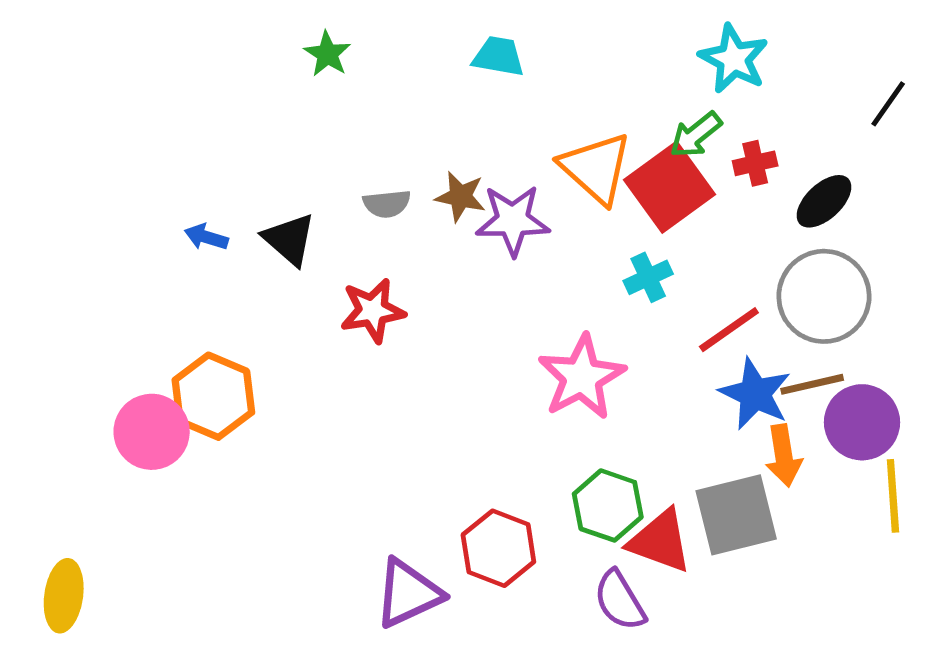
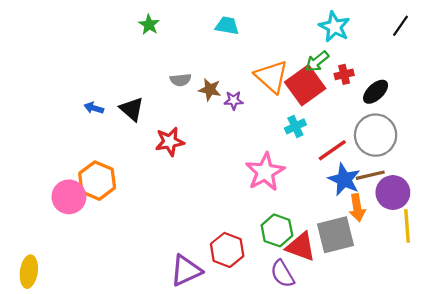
black line: (888, 104) -> (400, 26), moved
gray semicircle: (387, 204) -> (181, 80), moved
purple star: (513, 220) -> (234, 100), size x0.6

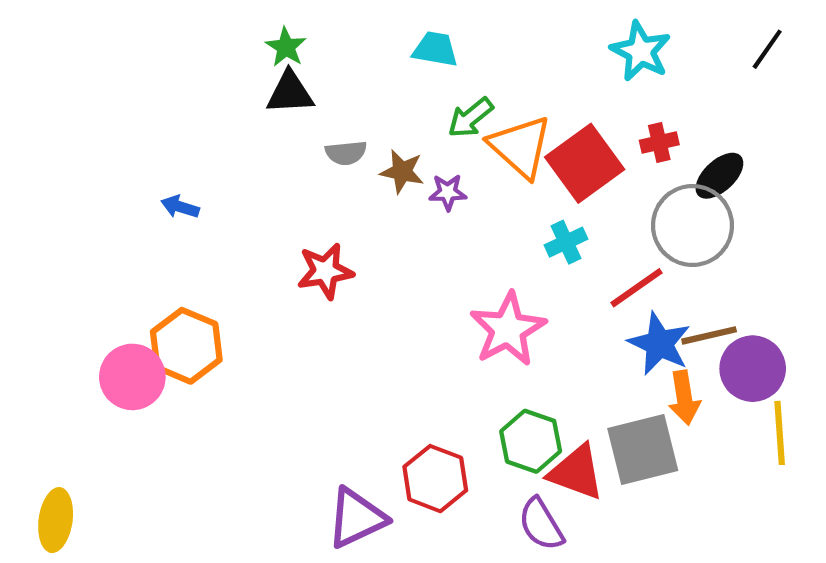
green arrow: (317, 61) -> (471, 118), moved
black triangle: (132, 109) -> (290, 93), moved, turned -44
gray circle: (376, 135) -> (692, 225), moved

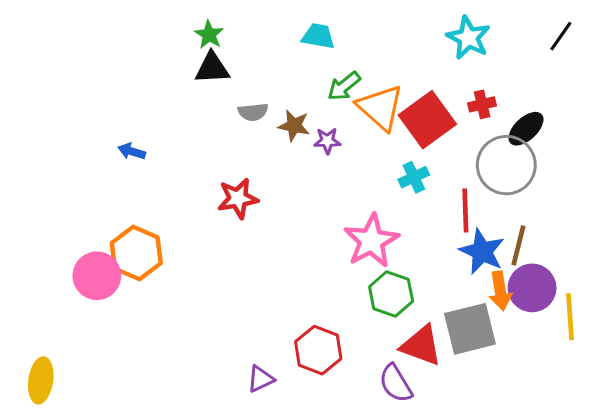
red line: (636, 288) -> (465, 211), turned -57
brown line: (709, 335) -> (518, 245), turned -63
purple circle: (753, 369) -> (532, 288), moved
green hexagon: (531, 441) -> (391, 294), moved
purple triangle: (356, 518) -> (261, 379), size x0.6

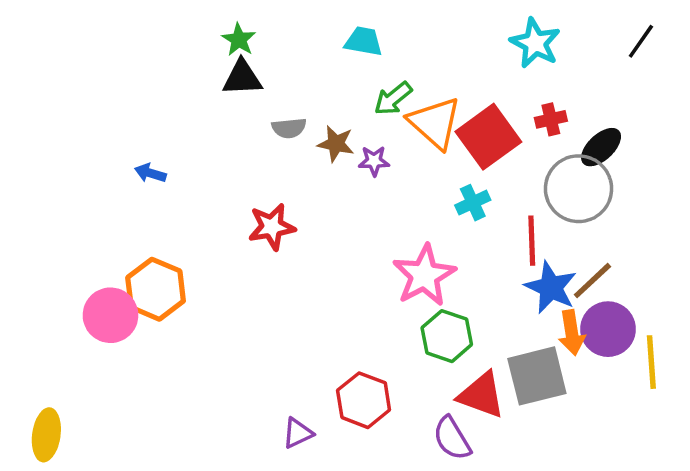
brown line: (518, 245) -> (592, 281), turned 33

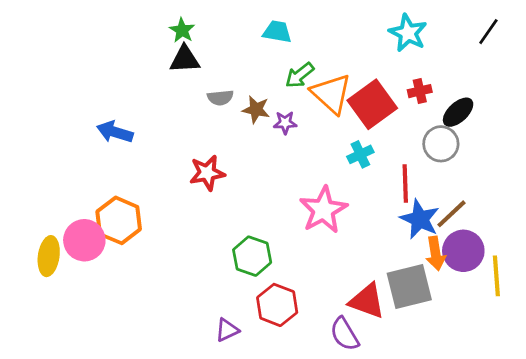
blue arrow: (150, 173) -> (115, 132), size x1.5
gray circle: (579, 189) -> (441, 144), size x0.7
green hexagon: (447, 336) -> (252, 256), moved
yellow ellipse: (46, 435) -> (49, 256), moved

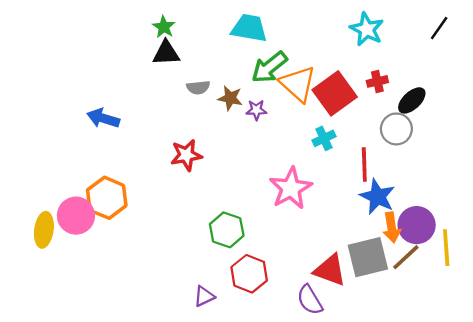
cyan trapezoid: (277, 32) -> (249, 28), size x1.4
green arrow: (300, 75) -> (269, 67), size x1.4
brown line: (451, 214) -> (406, 257), moved

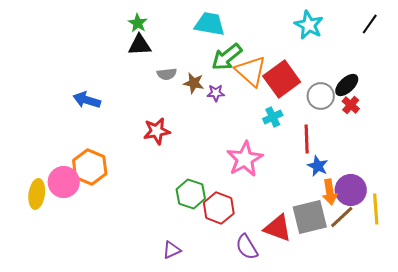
red cross: (377, 81) -> (351, 105), moved, turned -36
gray circle: (396, 129) -> (321, 96), moved
blue star: (377, 197) -> (318, 166), size x0.7
red hexagon: (249, 274) -> (219, 208), moved
purple semicircle: (310, 300) -> (247, 247), moved

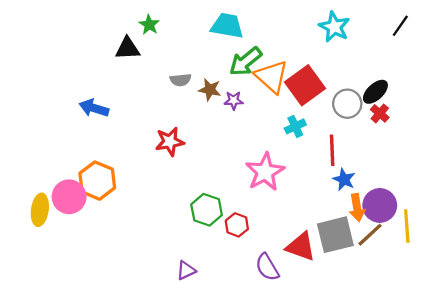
black triangle: (140, 45) -> (128, 48), moved
red hexagon: (219, 208) -> (237, 225), size x0.7

